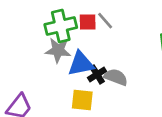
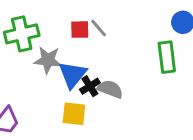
green cross: (61, 26) -> (22, 34), moved
blue triangle: (81, 64) -> (72, 75), turned -40

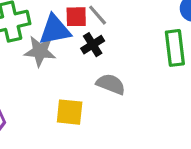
blue triangle: (72, 75) -> (55, 30), moved, turned 40
black cross: (90, 86) -> (93, 45), moved

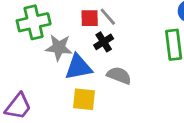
blue triangle: (55, 30) -> (78, 67), moved

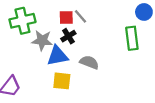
black cross: (104, 42) -> (68, 36), moved

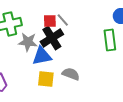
black cross: (68, 36) -> (52, 38), size x1.6
gray semicircle: (89, 62) -> (71, 74), moved

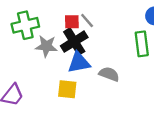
blue triangle: (42, 56) -> (79, 62), moved
gray semicircle: (71, 74) -> (109, 74), moved

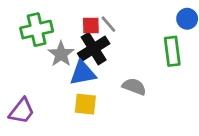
gray star: (46, 46) -> (61, 54), turned 30
blue triangle: (79, 62) -> (83, 73), moved

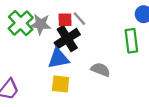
green cross: (37, 30) -> (21, 23), turned -30
gray star: (61, 54) -> (41, 24), moved, turned -30

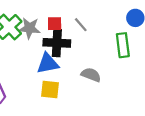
gray line: (79, 19) -> (81, 25), moved
black cross: (67, 39) -> (57, 43), turned 35

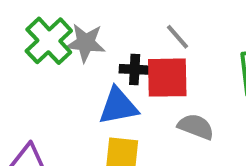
red square: (55, 24) -> (167, 78), moved, size x1.6
black cross: (57, 43) -> (135, 69), size x0.6

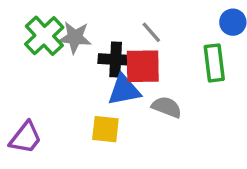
black cross: (135, 69) -> (116, 60), size x1.4
blue triangle: (118, 106) -> (124, 90), moved

